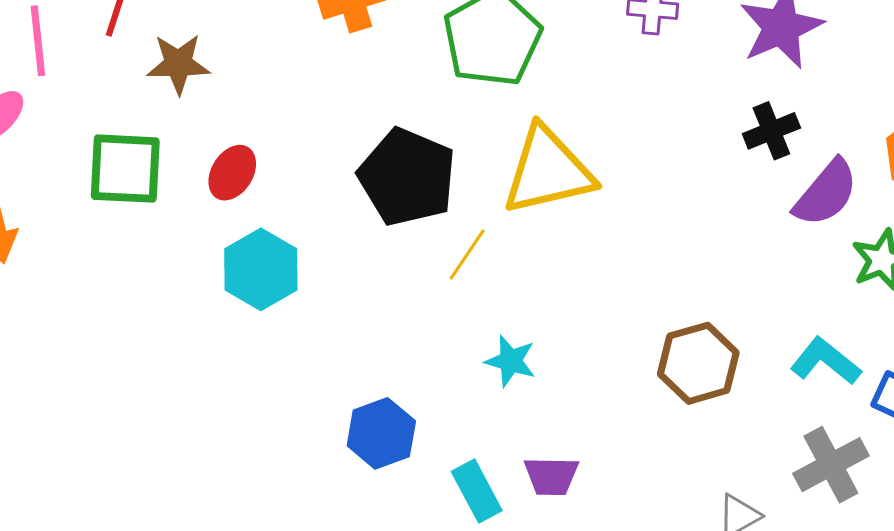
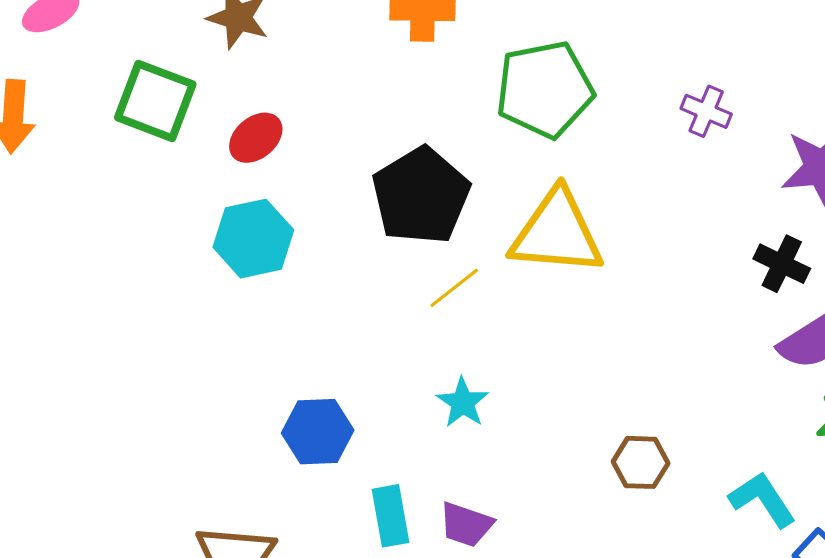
black cross: (771, 131) -> (782, 264), turned 30
brown hexagon: (698, 363) -> (641, 462), size x0.7

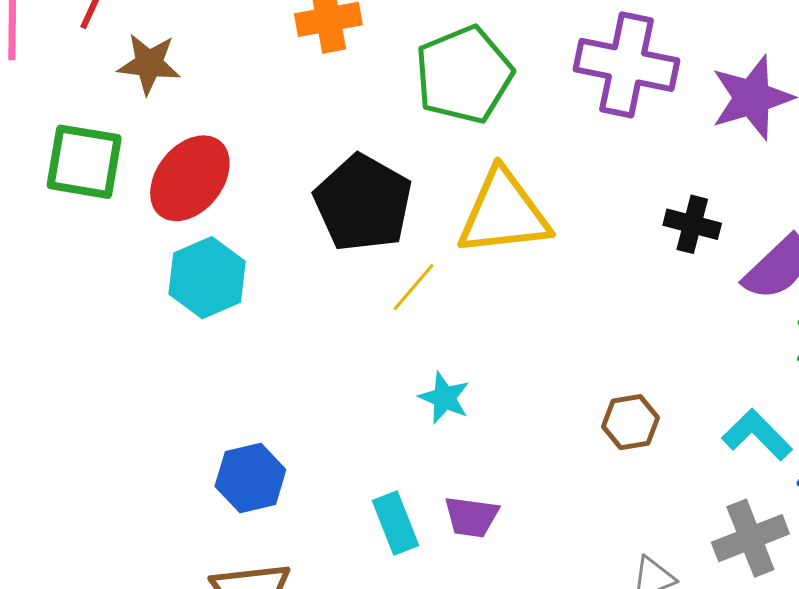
purple cross: (706, 111) -> (627, 65), size x2.0
red ellipse: (256, 138) -> (190, 178), size x1.6
black cross: (782, 264) -> (692, 224), moved
blue hexagon: (318, 432) -> (250, 478), moved

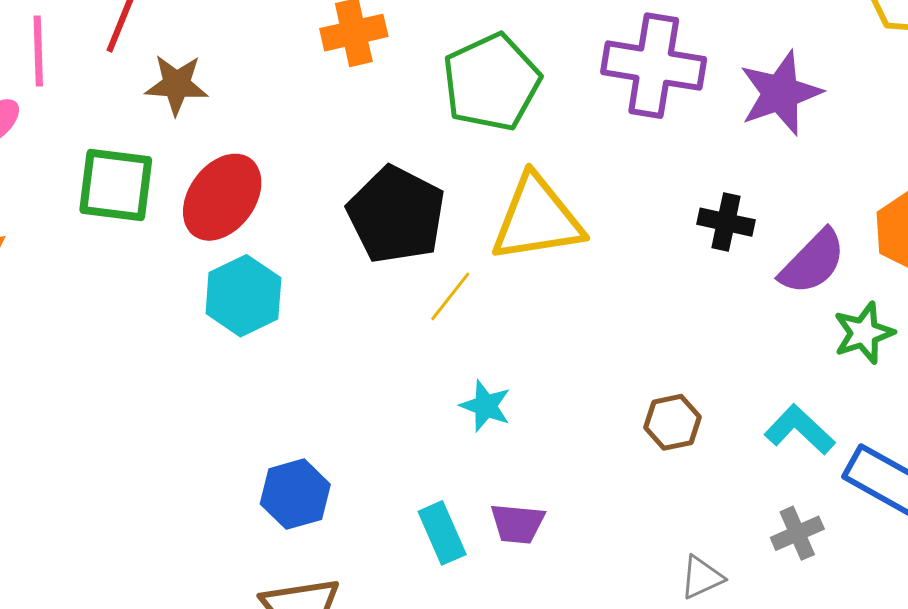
gray cross: (750, 538) -> (797, 533), size x0.7

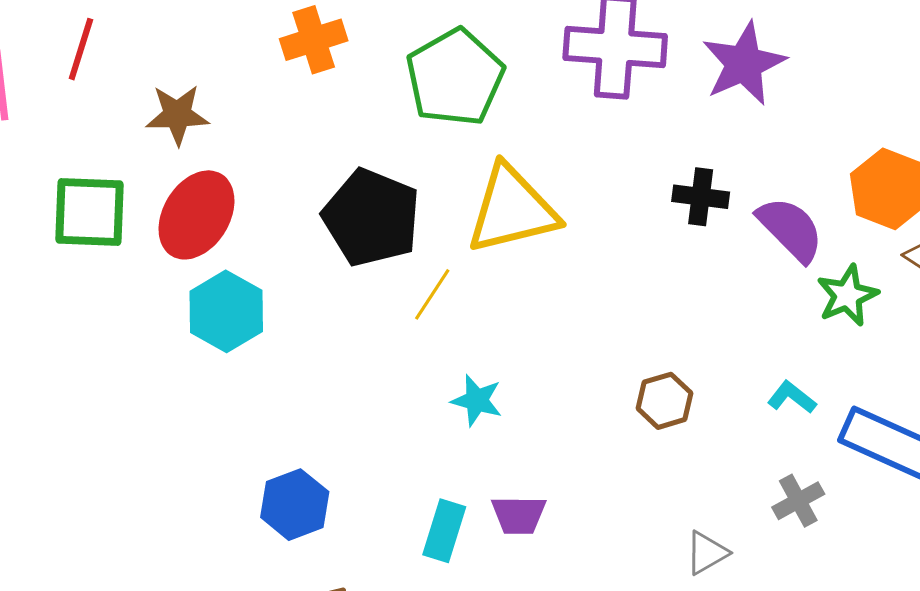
brown star: (177, 85) -> (177, 115), moved
purple semicircle: (813, 262) -> (790, 229), turned -84
cyan L-shape: (800, 430) -> (792, 397), size x0.7
cyan rectangle: (442, 533) -> (444, 531), turned 46

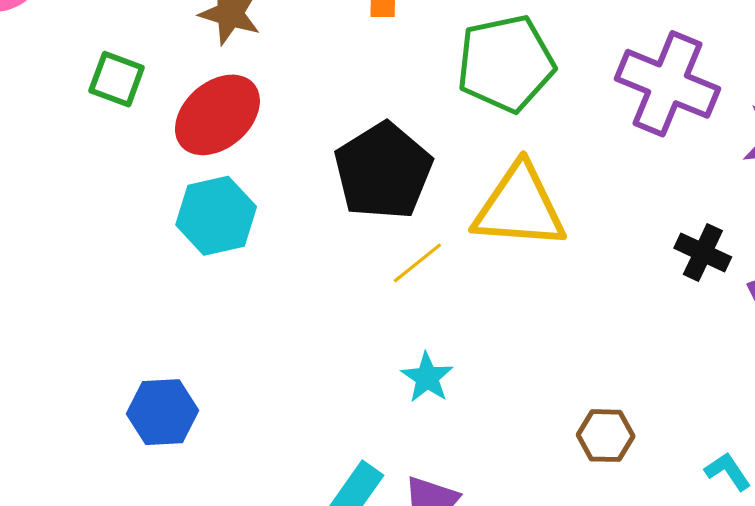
green square: (89, 212) -> (117, 79), size x0.7
blue hexagon: (295, 505) -> (163, 412), moved

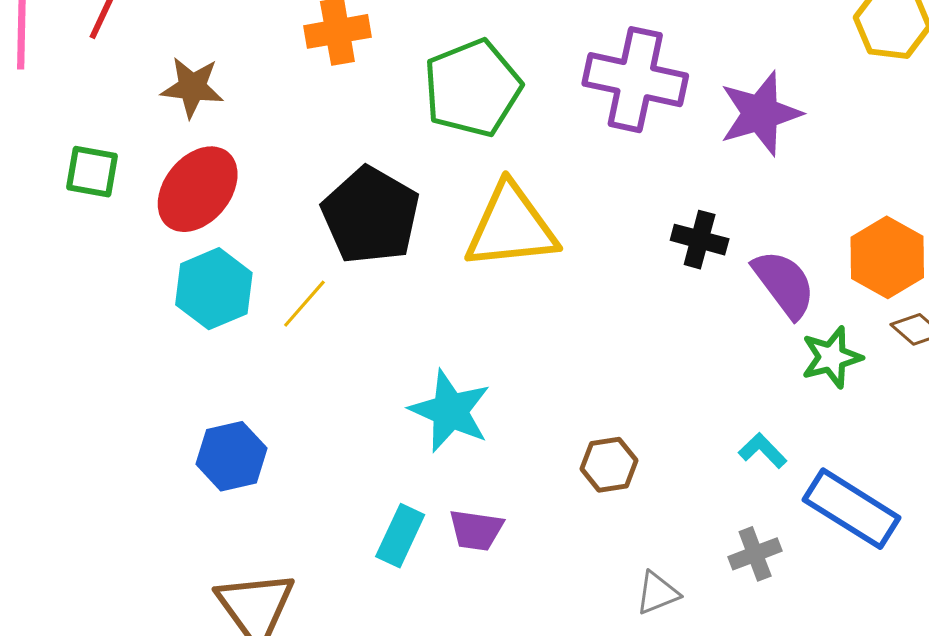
yellow line: (417, 263) -> (304, 304), moved
cyan star: (427, 377) -> (450, 411), size x1.6
blue hexagon: (163, 412) -> (231, 456), moved
brown hexagon: (606, 436) -> (609, 465), moved

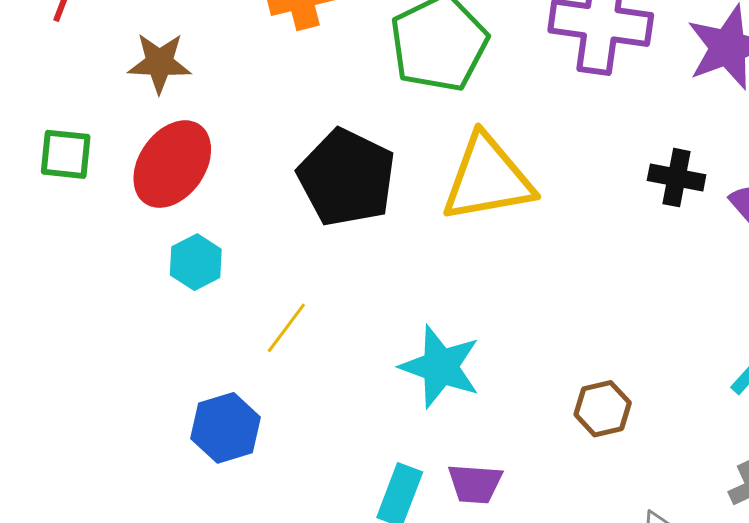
cyan hexagon: (214, 289) -> (196, 262), size x0.7
yellow line: (304, 304) -> (286, 328), moved

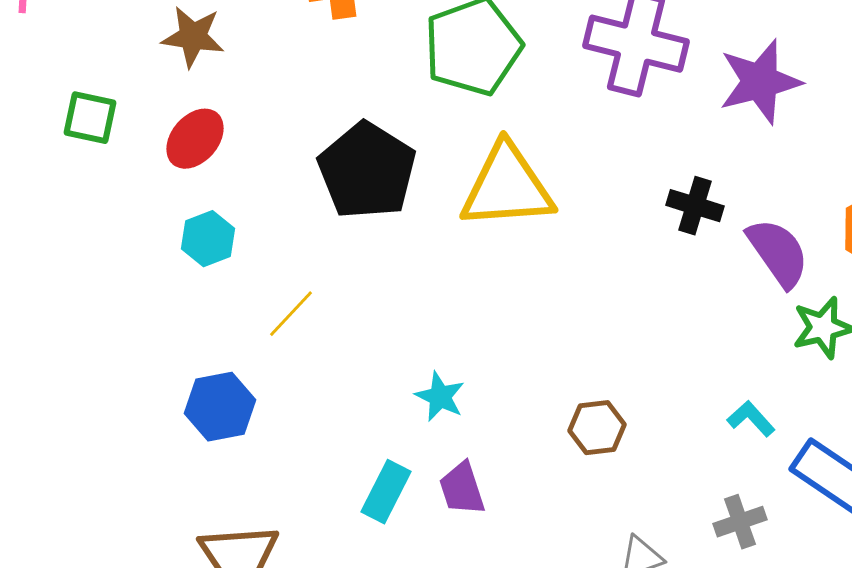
red ellipse: (172, 164) -> (195, 139), size x0.7
cyan star: (440, 367) -> (440, 397), moved, size x0.6
purple trapezoid: (475, 484) -> (462, 489), turned 62

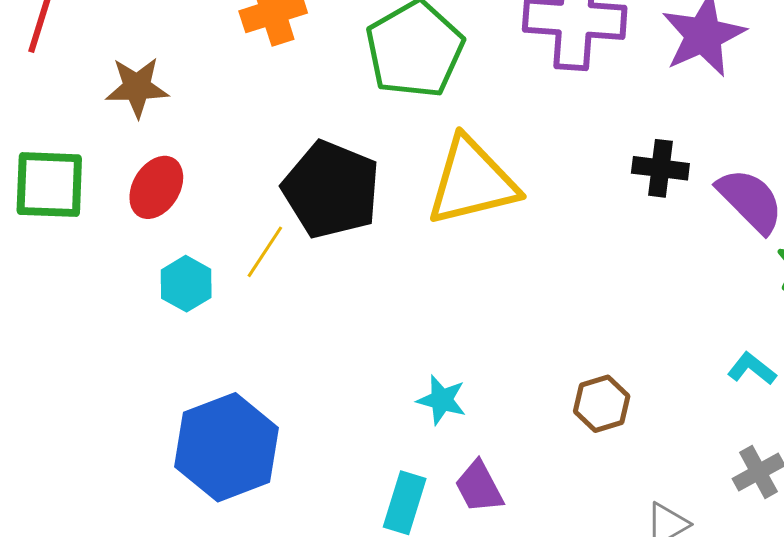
green square: (90, 118) -> (49, 185), size x1.4
yellow line: (291, 314) -> (265, 252), moved
blue hexagon: (220, 407) -> (227, 447), size x1.5

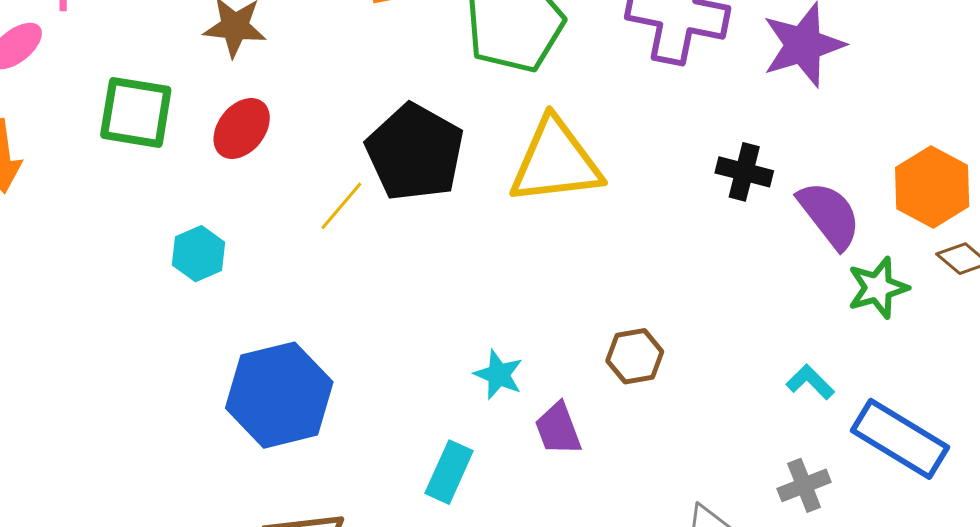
cyan hexagon: (186, 284) -> (198, 254), moved
brown hexagon: (602, 404) -> (635, 356), moved
purple trapezoid: (479, 487) -> (558, 429), moved

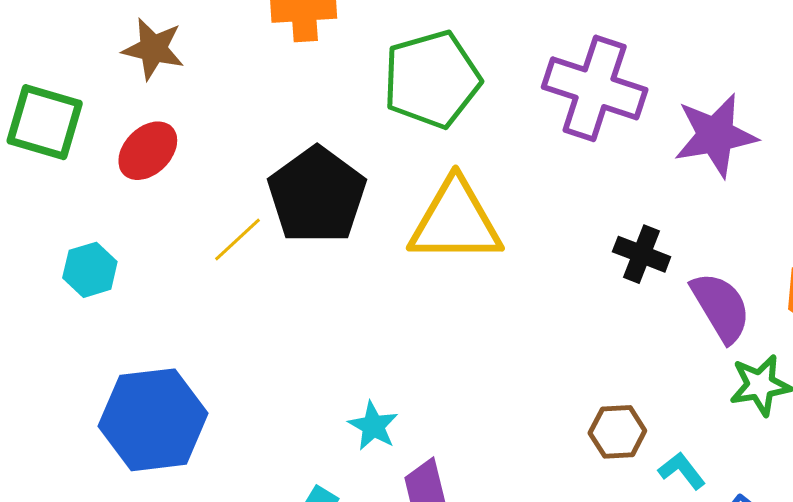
brown hexagon: (635, 356) -> (617, 432), moved

